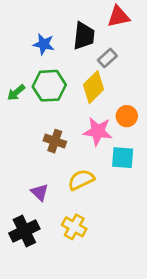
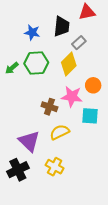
brown cross: (55, 141) -> (49, 107), moved
purple triangle: (40, 192) -> (29, 141), size x1.6

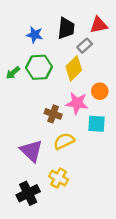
red triangle: (87, 12) -> (99, 25), moved
black cross: (18, 170) -> (28, 193), moved

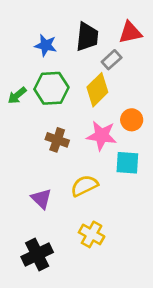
brown cross: (53, 114) -> (57, 140), moved
purple triangle: (31, 151) -> (41, 199), size x0.7
yellow cross: (59, 178) -> (92, 234), moved

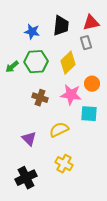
gray rectangle: (112, 60) -> (86, 43), moved, turned -64

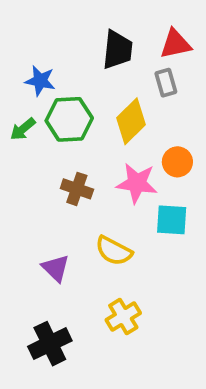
blue star: (32, 32) -> (40, 81), moved
yellow semicircle: (59, 130) -> (114, 251), turned -126
yellow cross: (64, 164) -> (123, 317), turned 30

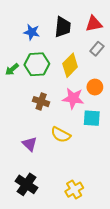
blue star: (40, 81) -> (32, 32), moved
gray rectangle: (166, 83) -> (97, 49), moved, turned 56
yellow cross: (123, 317) -> (74, 190), moved
black cross: (50, 344) -> (27, 184), turned -30

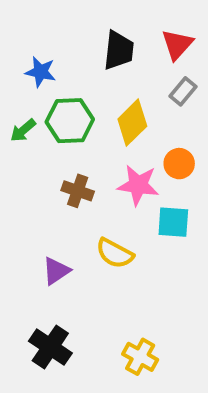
red triangle: (94, 24) -> (177, 45), turned -36
blue star: (32, 32) -> (41, 72), moved
purple triangle: (30, 144) -> (56, 271), turned 42
yellow cross: (74, 190) -> (140, 357), turned -30

